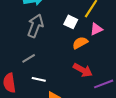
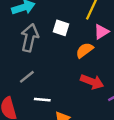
white square: (71, 22) -> (61, 28), moved

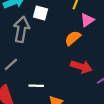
white square: (61, 28) -> (40, 13), moved
gray line: (27, 77) -> (11, 64), moved

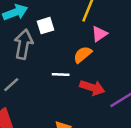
white square: (40, 13) -> (46, 26), turned -32
white line: (36, 86) -> (61, 74), moved

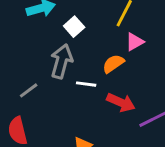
white square: (46, 26) -> (74, 27), turned -30
gray arrow: (23, 44) -> (61, 61), moved

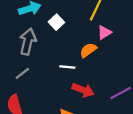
gray arrow: (61, 61) -> (28, 41), moved
red arrow: (121, 102) -> (83, 90), moved

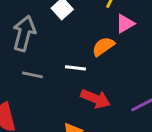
gray line: (22, 73) -> (32, 75), moved, turned 49

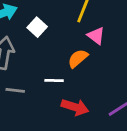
pink triangle: (125, 24) -> (96, 36), turned -48

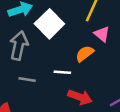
white square: (37, 27) -> (49, 24), size x1.6

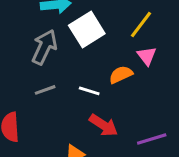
gray line: (27, 79) -> (45, 90), turned -42

